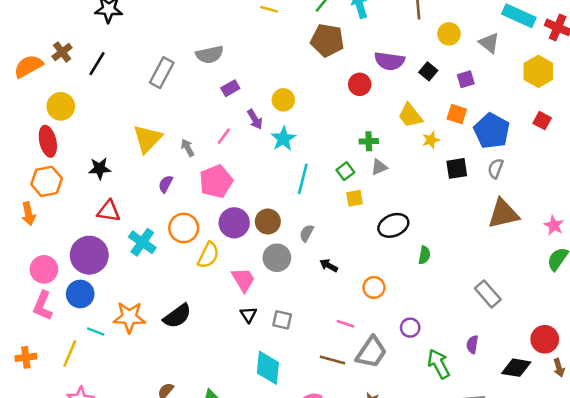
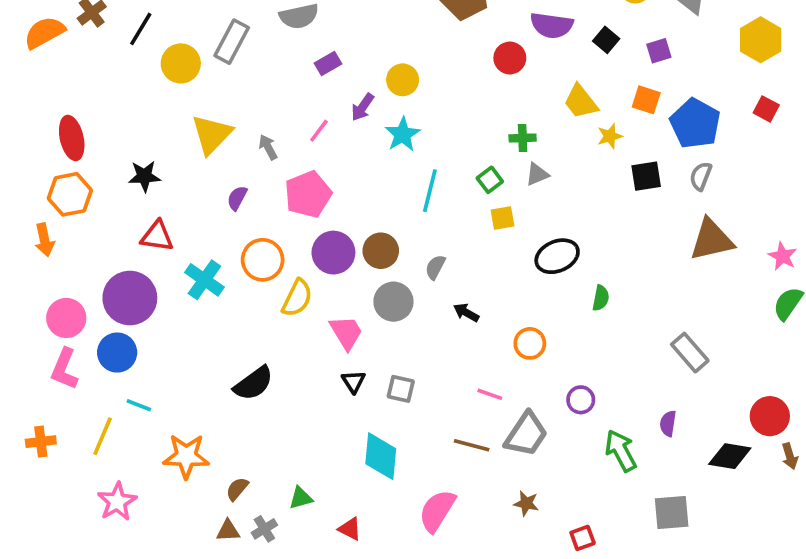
yellow circle: (61, 106) -> (181, 63), moved
purple arrow: (255, 119) -> (363, 107), turned 66
orange star: (129, 317) -> (186, 456), moved

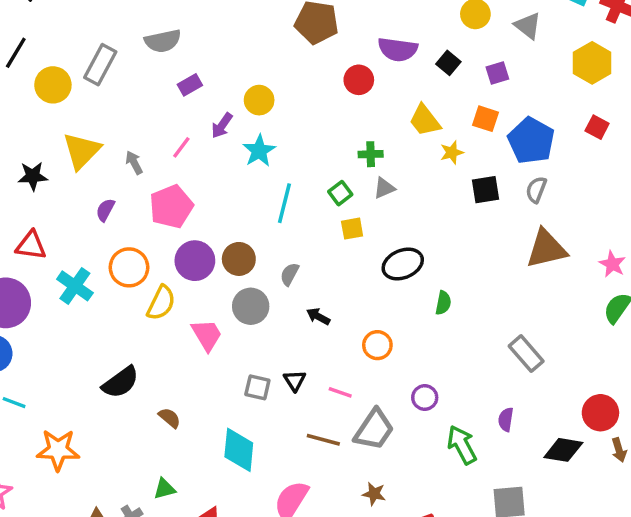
black star: (144, 176) -> (33, 176), moved
black triangle: (353, 382) -> (295, 381), moved
brown semicircle: (237, 489) -> (170, 418), moved, turned 90

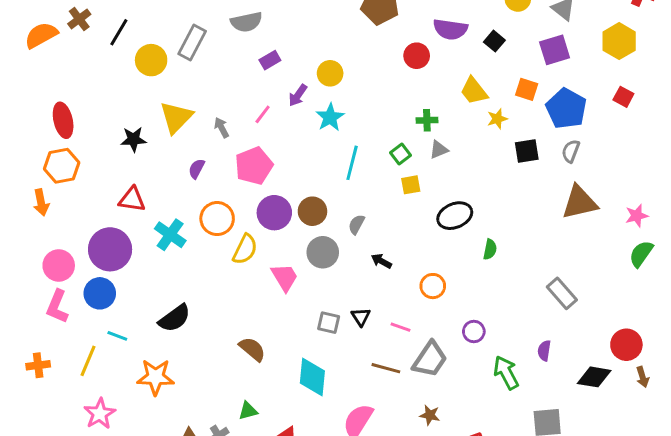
purple square: (497, 73) -> (555, 50), moved, size x1.5
pink star: (612, 264) -> (637, 216), turned 30
black semicircle: (121, 382) -> (175, 318), moved
brown semicircle: (170, 418) -> (252, 349), size x1.4

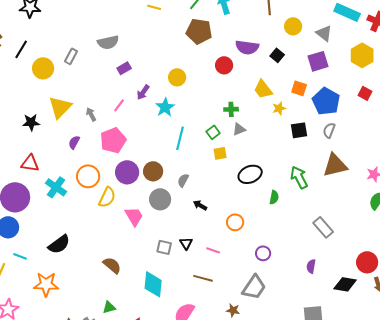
gray rectangle: (192, 43) -> (71, 56), size x0.7
yellow circle: (330, 73) -> (177, 77), moved
gray trapezoid: (430, 359) -> (254, 287), moved
green arrow: (506, 373) -> (299, 177), moved

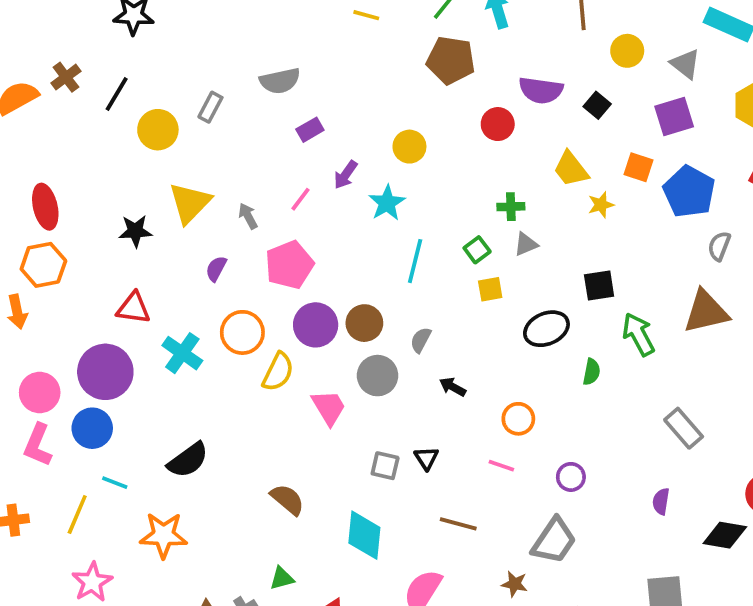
black square: (299, 130) -> (599, 285), moved
gray semicircle: (329, 130) -> (719, 246), moved
pink line: (213, 250) -> (501, 466), moved

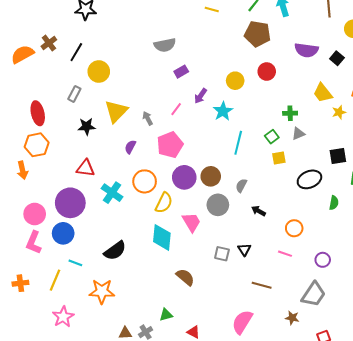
gray rectangle: (210, 107) -> (74, 94), moved
red circle: (498, 124) -> (267, 72), moved
brown semicircle: (287, 499) -> (185, 277), moved
cyan diamond: (364, 535) -> (162, 237), moved

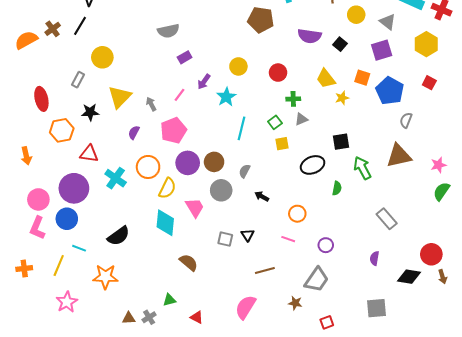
black line: (76, 52) -> (80, 26), moved
red circle: (267, 72) -> (278, 73), moved
orange hexagon: (37, 145) -> (62, 130), moved
brown line: (262, 285) -> (265, 271), turned -30

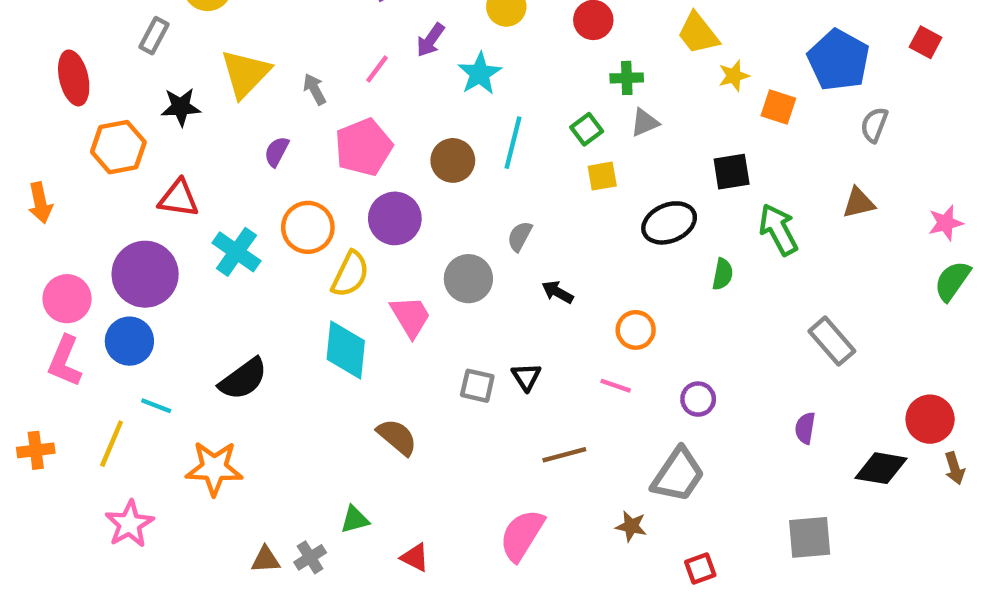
orange square: (362, 78) -> (778, 107), moved
brown triangle: (399, 156) -> (859, 203), size x0.6
brown circle: (214, 162) -> (453, 160), moved

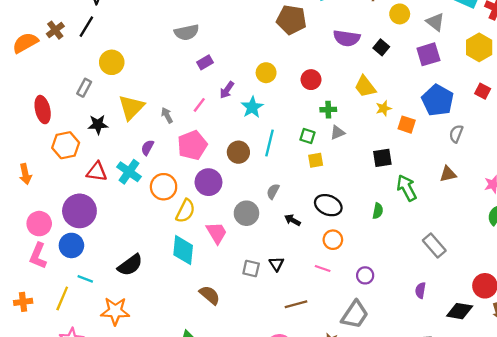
green square: (587, 129) -> (308, 136), turned -35
black ellipse: (669, 223) -> (328, 205), moved, turned 45
cyan cross: (236, 252) -> (129, 172), moved

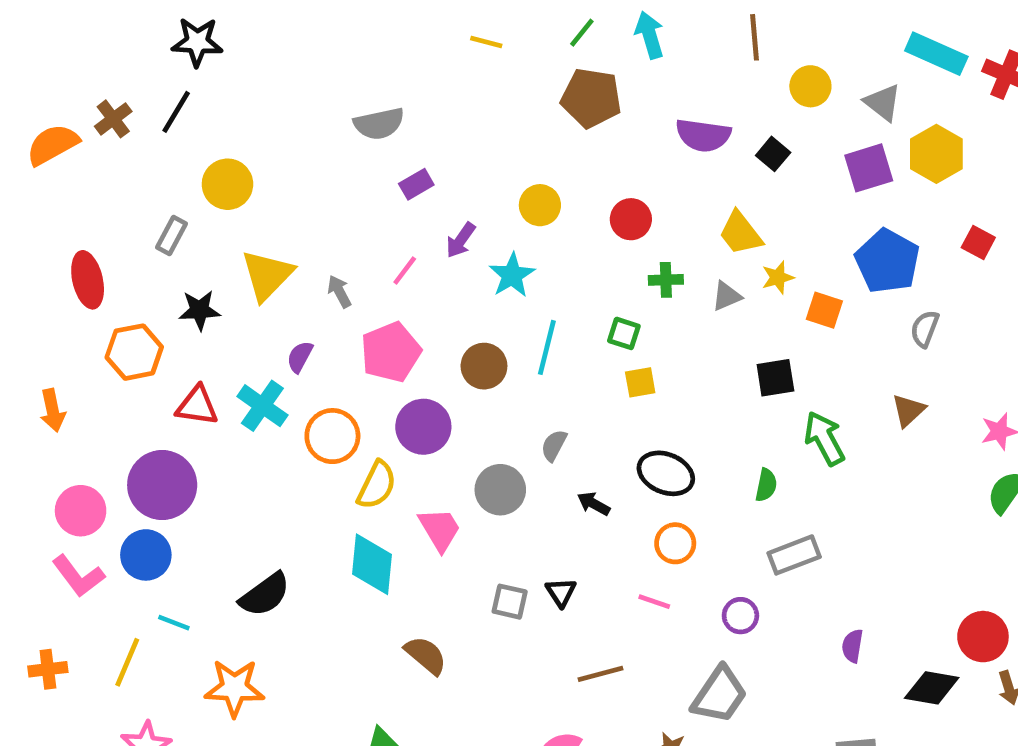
yellow hexagon: (479, 47) -> (936, 154), moved
gray triangle: (337, 133) -> (726, 296), moved
brown triangle: (448, 174) -> (908, 410), turned -30
gray rectangle: (434, 245) -> (794, 555), moved, turned -70
pink L-shape: (38, 256) -> (78, 576), turned -60

